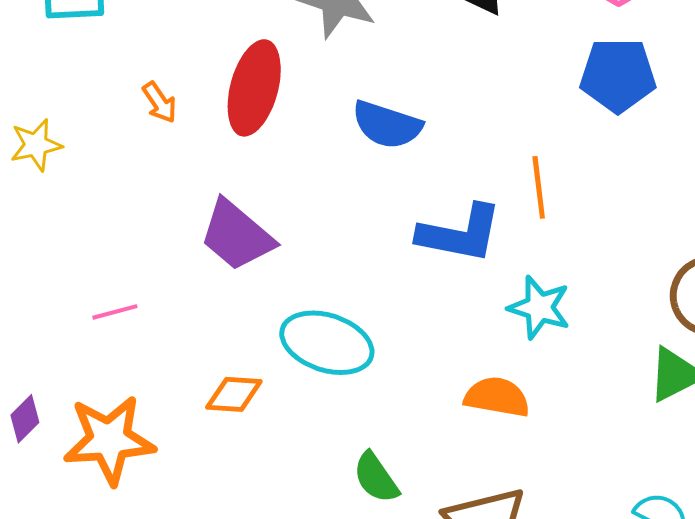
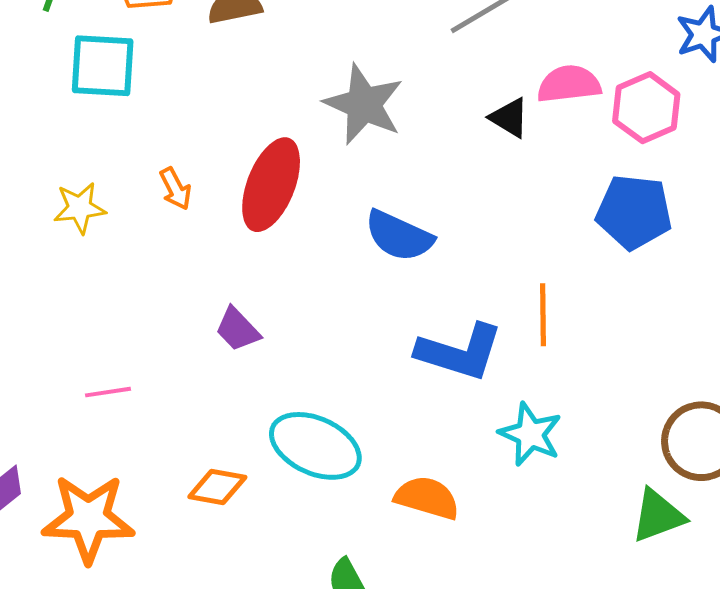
yellow star: (36, 145) -> (80, 208), moved
purple trapezoid: (237, 235) -> (238, 329), size x0.6
orange semicircle: (497, 397) -> (427, 498), moved

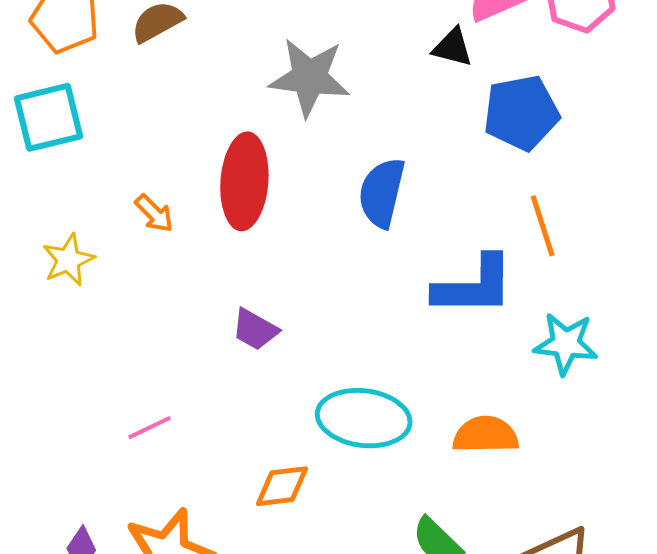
blue pentagon: (634, 212) -> (521, 113), moved
blue semicircle: (399, 236) -> (382, 193), turned 96

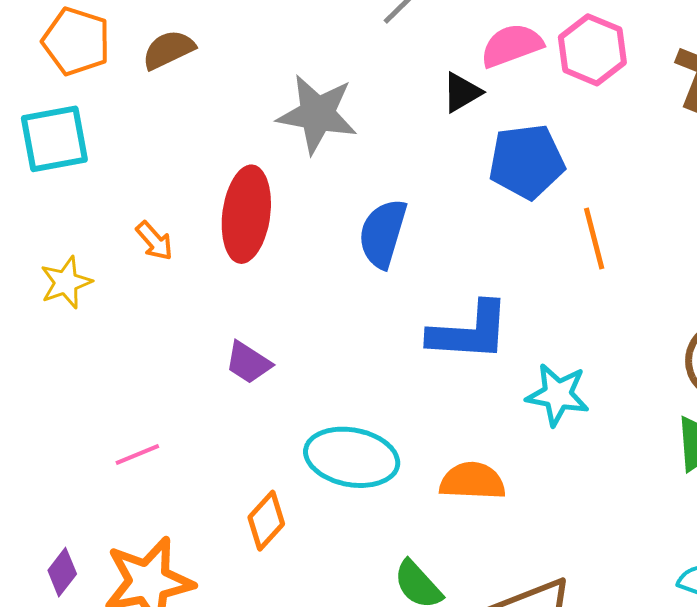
black triangle: (453, 47) -> (462, 92), turned -48
orange line: (543, 226) -> (594, 239), moved
orange diamond: (282, 486) -> (266, 521), turned -44

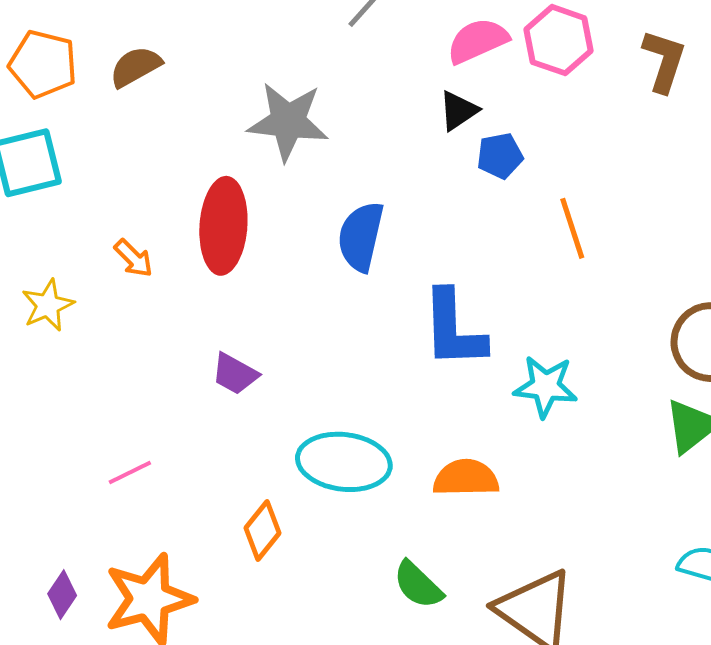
black triangle: (462, 92) -> (458, 111), moved
blue pentagon: (527, 162) -> (500, 156), size x0.6
blue L-shape: (469, 332) -> (453, 329), turned 88

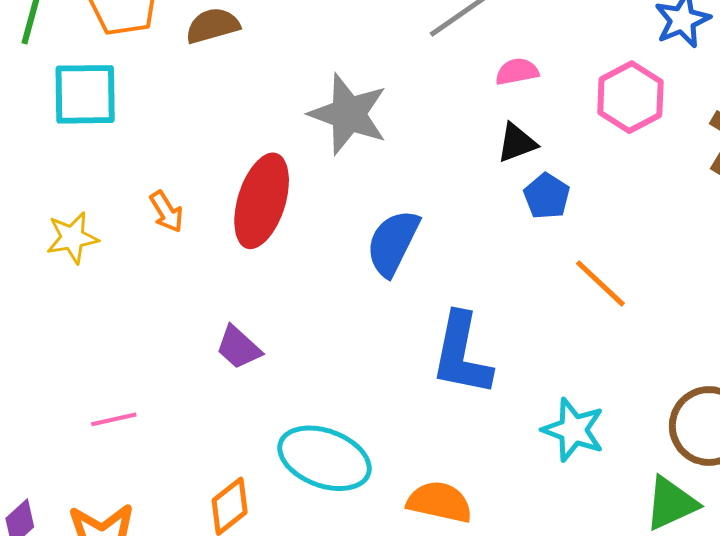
pink semicircle: (478, 41) -> (517, 72), moved, size x0.7
blue pentagon: (500, 156) -> (547, 196), turned 30
orange line: (572, 228) -> (600, 283), turned -42
cyan star: (546, 386) -> (573, 430), moved

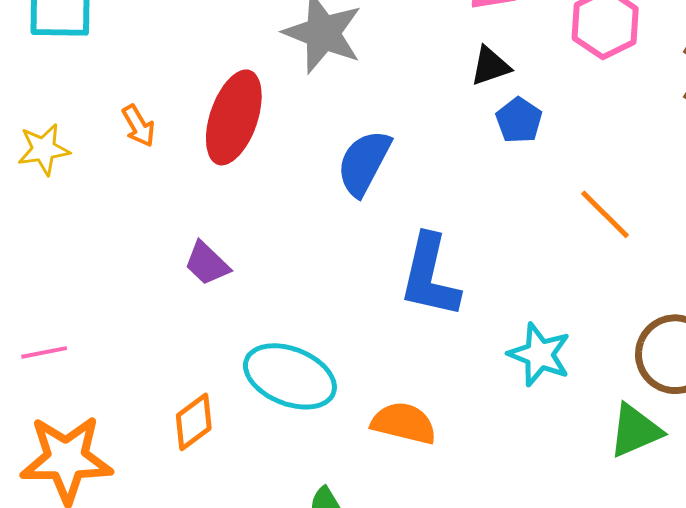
orange line: (600, 283) -> (605, 214), moved
pink line: (114, 419) -> (44, 352), moved

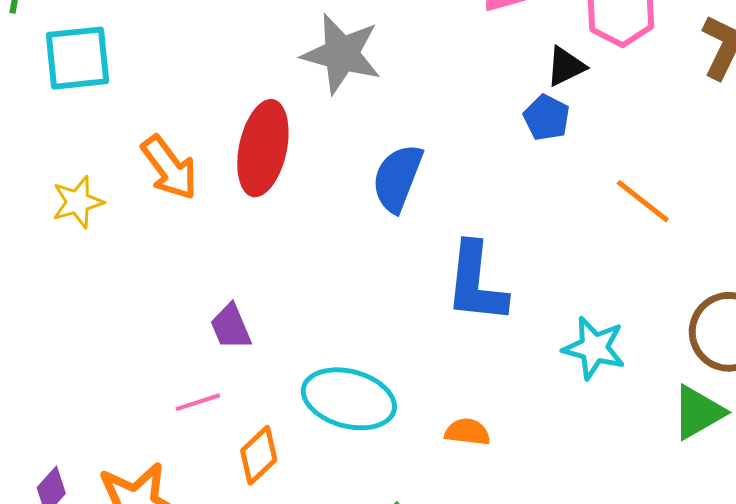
black triangle: (490, 66) -> (566, 66), moved
orange arrow: (138, 126) -> (169, 168), size x1.6
purple trapezoid: (207, 263) -> (231, 327), moved, turned 30
pink line: (44, 352) -> (198, 402), moved
orange semicircle: (404, 423) -> (467, 432), size x0.7

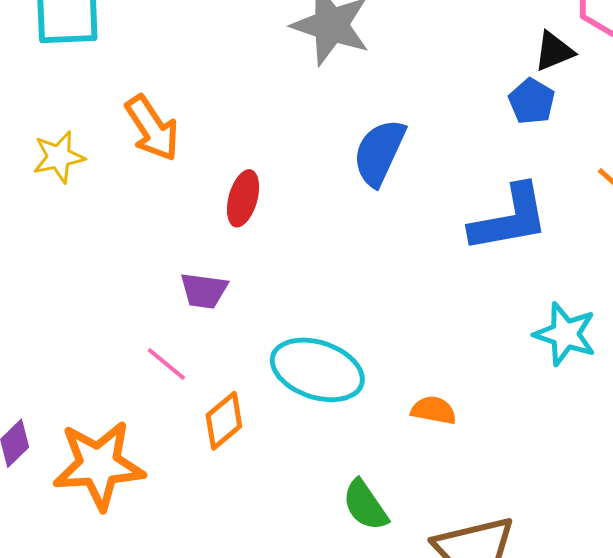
red ellipse: (263, 148) -> (243, 198), moved, size x0.6
blue L-shape: (476, 283) -> (509, 218), moved, turned -110
purple trapezoid: (231, 327) -> (204, 291), turned -63
pink line: (198, 402) -> (166, 364), turned 54

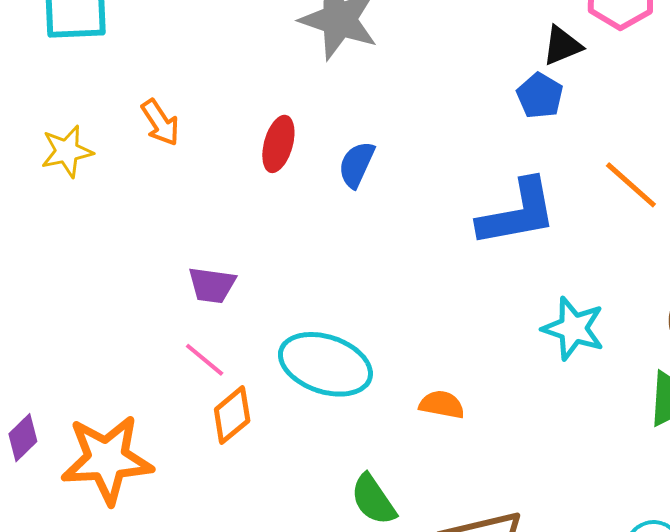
orange arrow: (152, 128) -> (160, 123), size x0.7
blue semicircle: (379, 152) -> (357, 164), moved, size x0.7
red ellipse: (243, 198) -> (278, 144), moved
pink line: (166, 364) -> (205, 360), moved

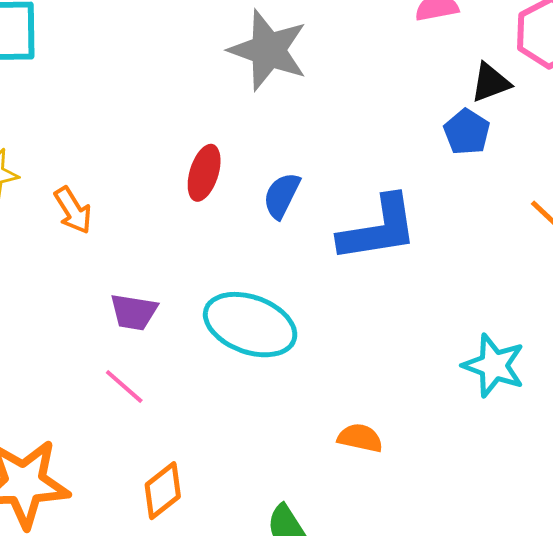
orange arrow: (160, 123) -> (73, 210), moved
blue L-shape: (518, 213) -> (378, 229), moved
cyan ellipse: (325, 364) -> (250, 325), moved
orange diamond: (232, 415) -> (163, 491), moved

